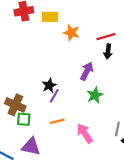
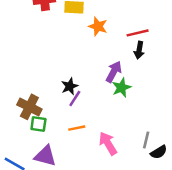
green star: (95, 95) -> (121, 88), moved

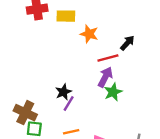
red line: (138, 33) -> (108, 58), moved
black arrow: (139, 50) -> (127, 43), moved, turned -147

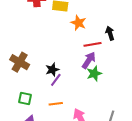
black arrow: (127, 43) -> (110, 33), turned -64
brown cross: (25, 113) -> (20, 62), moved

